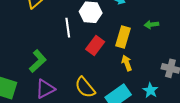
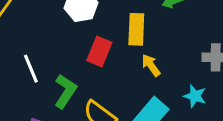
white line: (68, 28) -> (31, 69), moved
green L-shape: (38, 61) -> (65, 91), moved

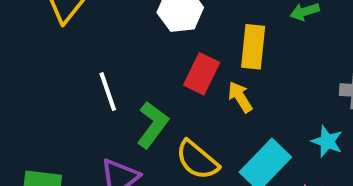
yellow arrow: (151, 65) -> (240, 97), moved

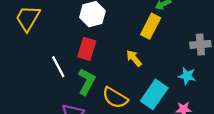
yellow rectangle: (253, 47) -> (151, 26), moved, turned 30
red rectangle: (202, 74) -> (87, 49), moved

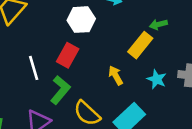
cyan star: (187, 76) -> (157, 79), moved

